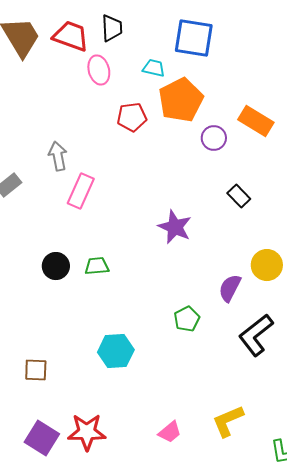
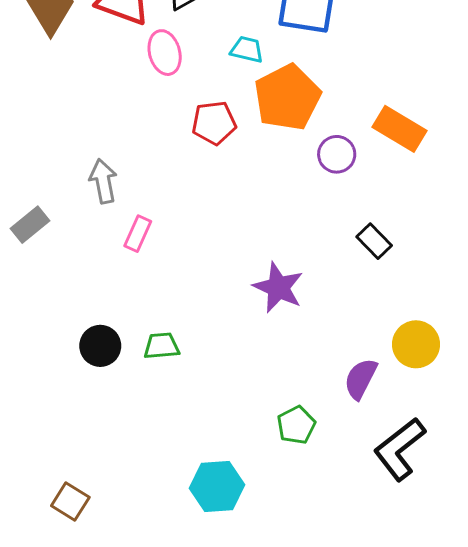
pink rectangle: (81, 191) -> (138, 234), size x0.7
cyan hexagon: (116, 351) -> (217, 486), moved
brown square: (36, 370) -> (70, 501), turned 30

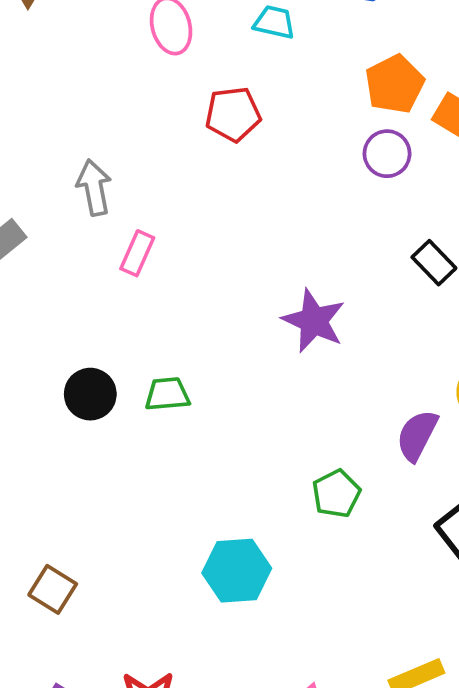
orange pentagon: (287, 97) -> (395, 84), moved, size x0.7

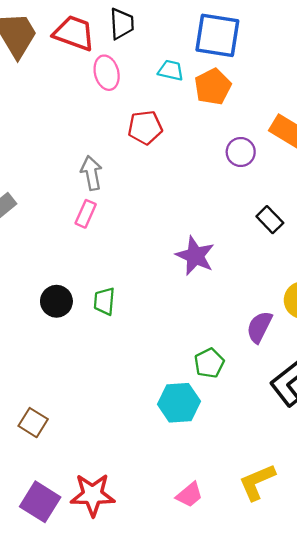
orange pentagon: (395, 84) -> (213, 87), moved
gray arrow: (94, 187) -> (91, 173), moved
green trapezoid: (167, 394) -> (104, 301), turned -80
cyan hexagon: (237, 571) -> (179, 403), moved

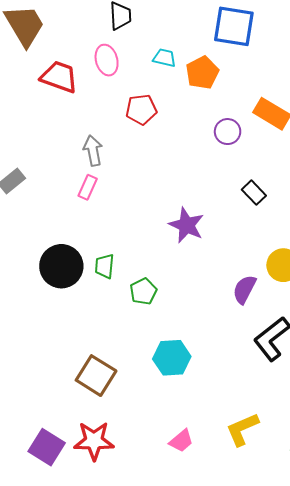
red trapezoid: (74, 33) -> (59, 77), moved
blue square: (217, 35) -> (234, 26), moved
black circle: (56, 301) -> (61, 266), size x1.5
green pentagon: (209, 363) -> (143, 291), moved
brown square: (33, 423) -> (96, 376), moved, size x1.5

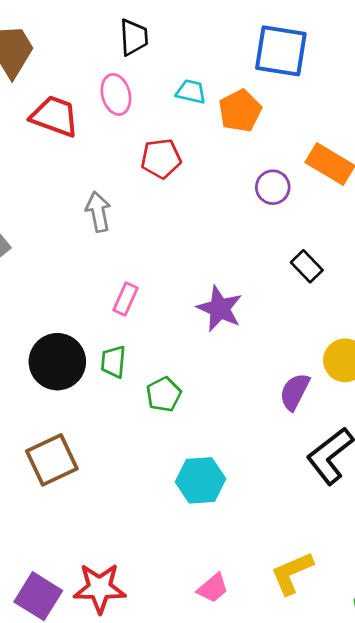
pink rectangle: (88, 187) -> (126, 299), moved
brown square: (96, 376) -> (52, 460), moved, turned 33

